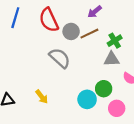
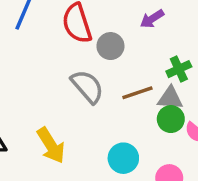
brown line: (89, 34) -> (137, 93), moved
green circle: (104, 89) -> (171, 119), moved
yellow arrow: (42, 97) -> (51, 145), size x1.5

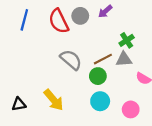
gray circle: (110, 46) -> (80, 16), moved
green circle: (171, 119) -> (98, 76), moved

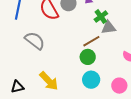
green cross: (127, 40) -> (101, 17), moved
gray triangle: (124, 59) -> (109, 27), moved
gray semicircle: (71, 60) -> (35, 41), moved

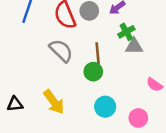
gray semicircle: (35, 41) -> (61, 51), moved
brown line: (91, 41) -> (98, 53), moved, turned -72
green circle: (88, 57) -> (93, 72), moved

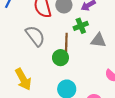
green cross: (126, 32) -> (81, 26), moved

